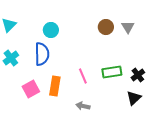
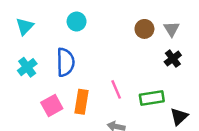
cyan circle: (51, 30) -> (77, 22), moved
green rectangle: (112, 72) -> (152, 98), moved
black cross: (138, 75) -> (173, 59), moved

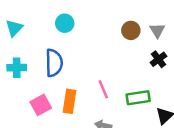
cyan cross: (27, 67) -> (17, 68), turned 36

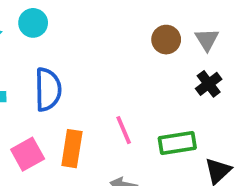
cyan circle: (65, 23) -> (33, 23), moved

